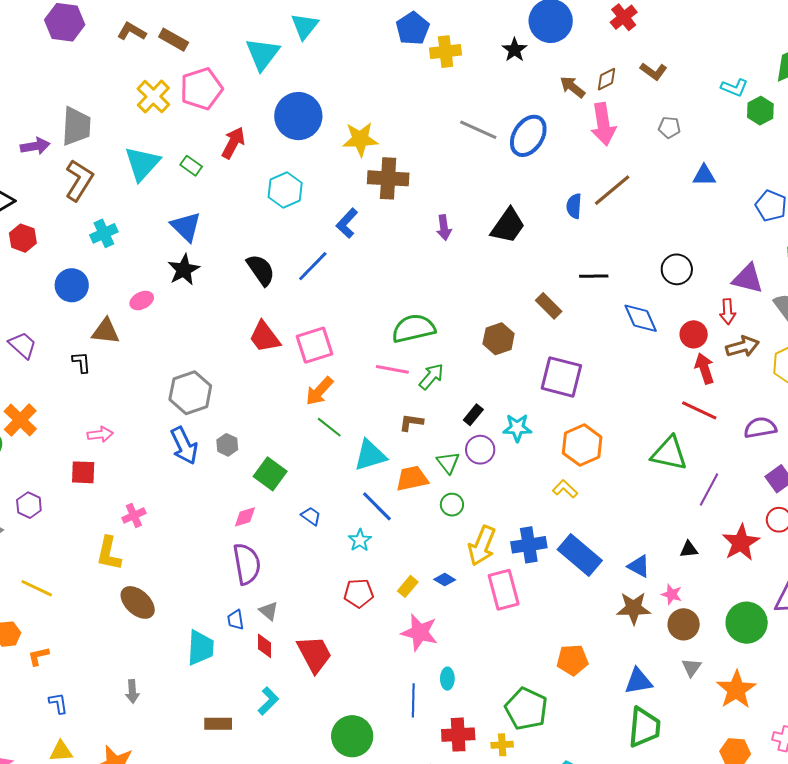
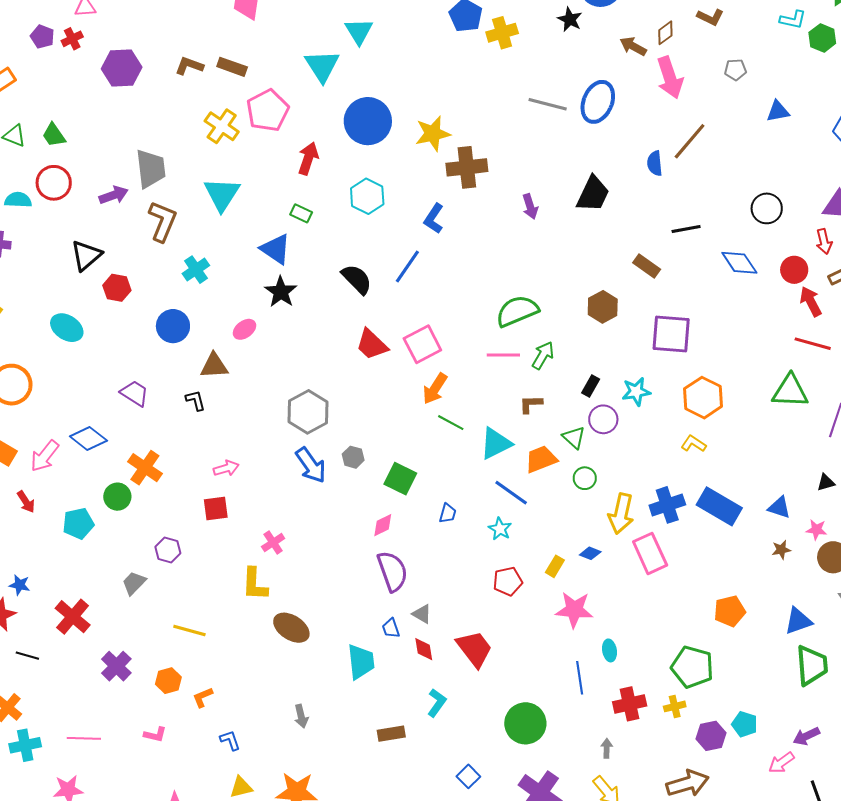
green rectangle: (191, 166) -> (301, 213), moved
blue trapezoid: (311, 516) -> (448, 513), turned 80
brown star: (634, 608) -> (781, 550), size x0.6

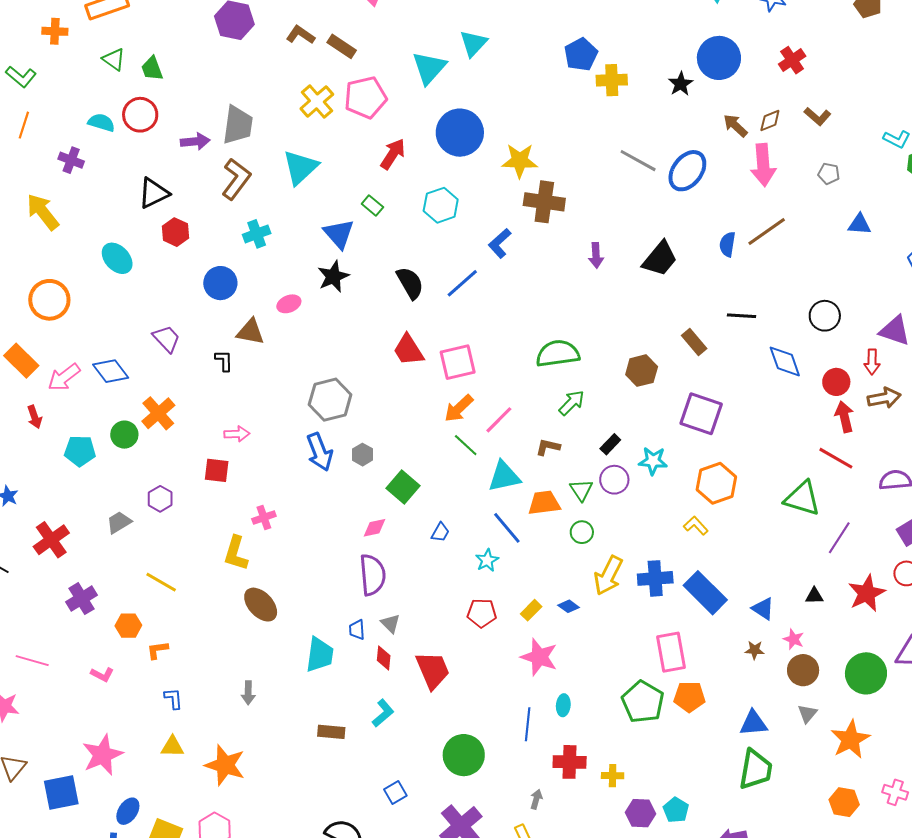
pink line: (503, 355) -> (499, 420), moved, turned -60
pink rectangle: (650, 553) -> (671, 652), moved
green pentagon: (692, 667) -> (643, 702), moved

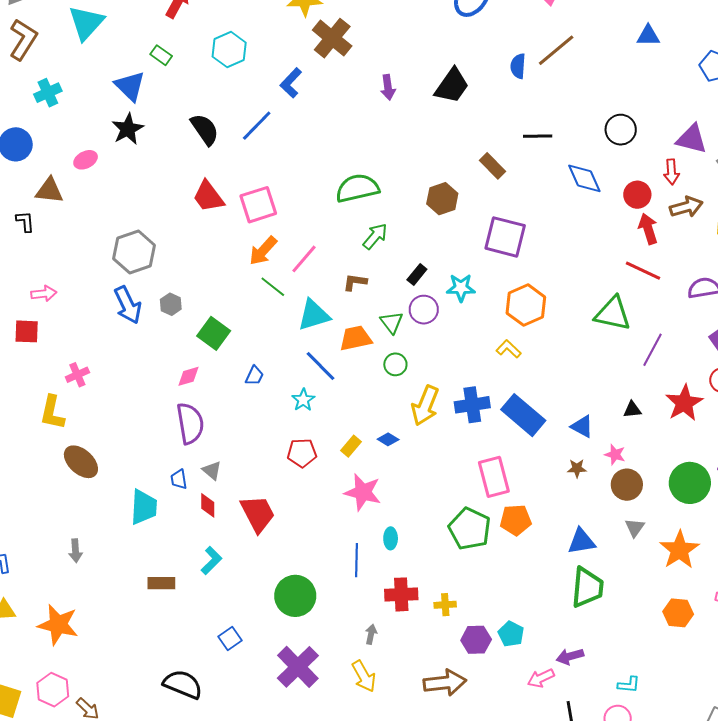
brown cross: (544, 202) -> (332, 38), turned 36

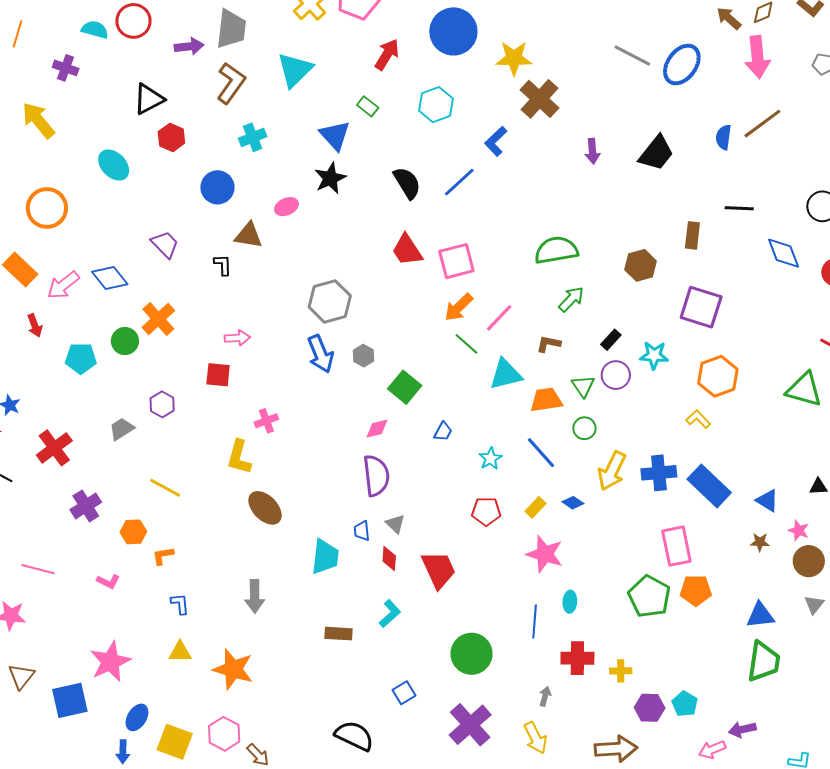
brown rectangle: (493, 166) -> (692, 235), turned 48
blue line: (320, 366) -> (541, 453), moved
gray arrow: (75, 551) -> (255, 596), size x1.4

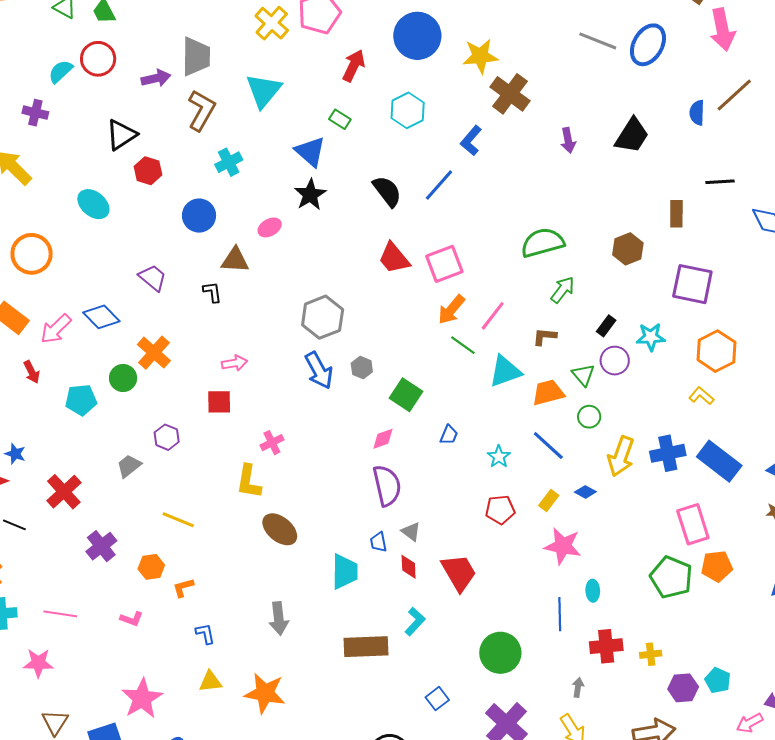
cyan semicircle: (95, 30) -> (61, 71), turned -52
brown rectangle: (338, 634) -> (366, 647), size x1.6

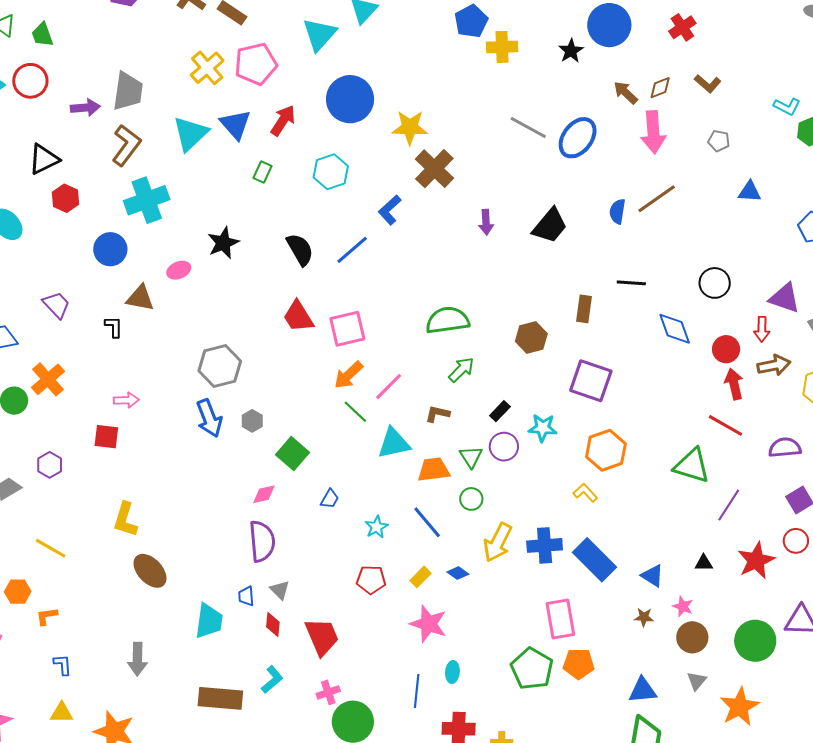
green rectangle: (340, 119) -> (262, 172), turned 75
blue triangle: (310, 152) -> (235, 124), moved
cyan cross: (229, 162) -> (147, 200), size x1.6
pink cross: (272, 443) -> (328, 692), moved

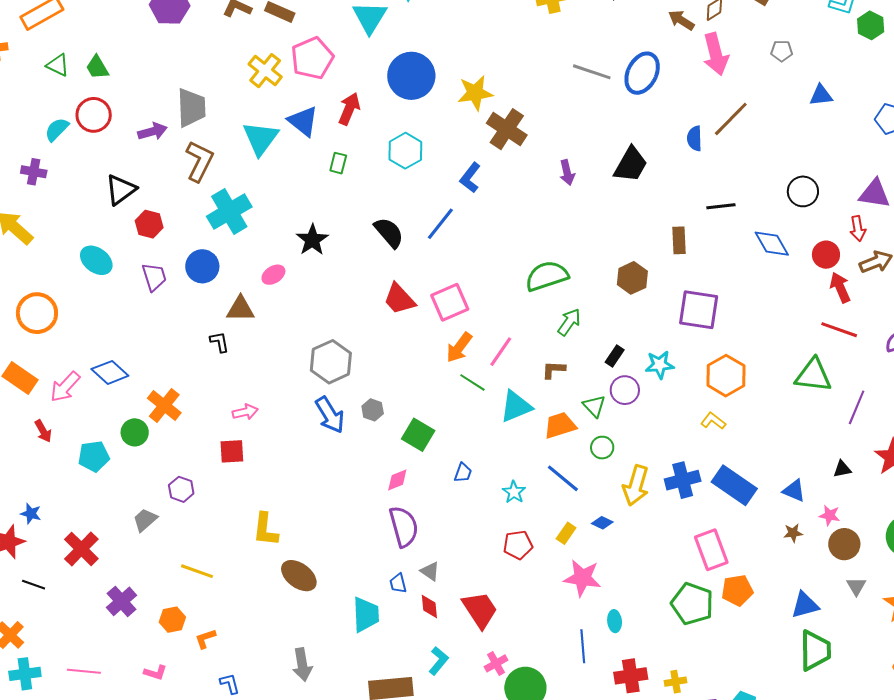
purple trapezoid: (56, 305) -> (154, 277), moved, turned 36

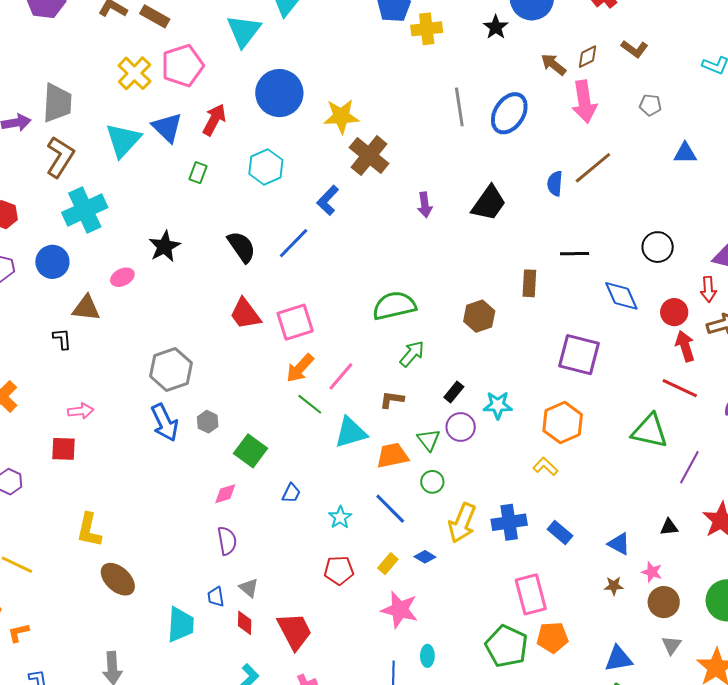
gray line: (592, 72) -> (459, 107), turned 57
purple square: (699, 310) -> (579, 355), moved
blue rectangle: (734, 485) -> (560, 533), size x0.6
purple semicircle: (404, 527) -> (227, 541), size x0.7

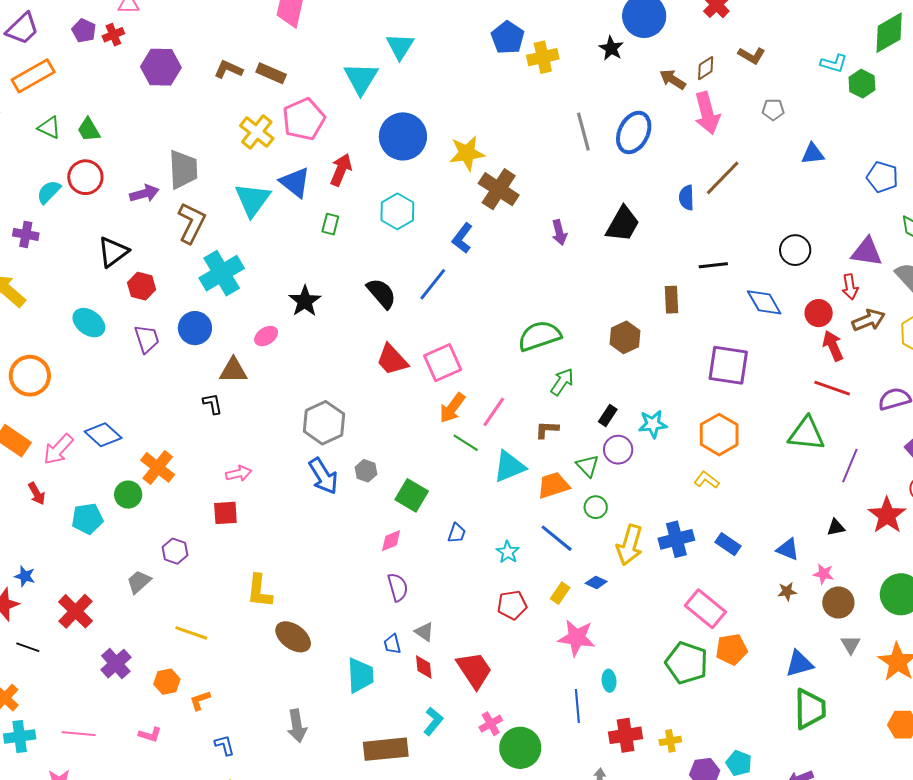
pink rectangle: (531, 594) -> (705, 609), turned -30

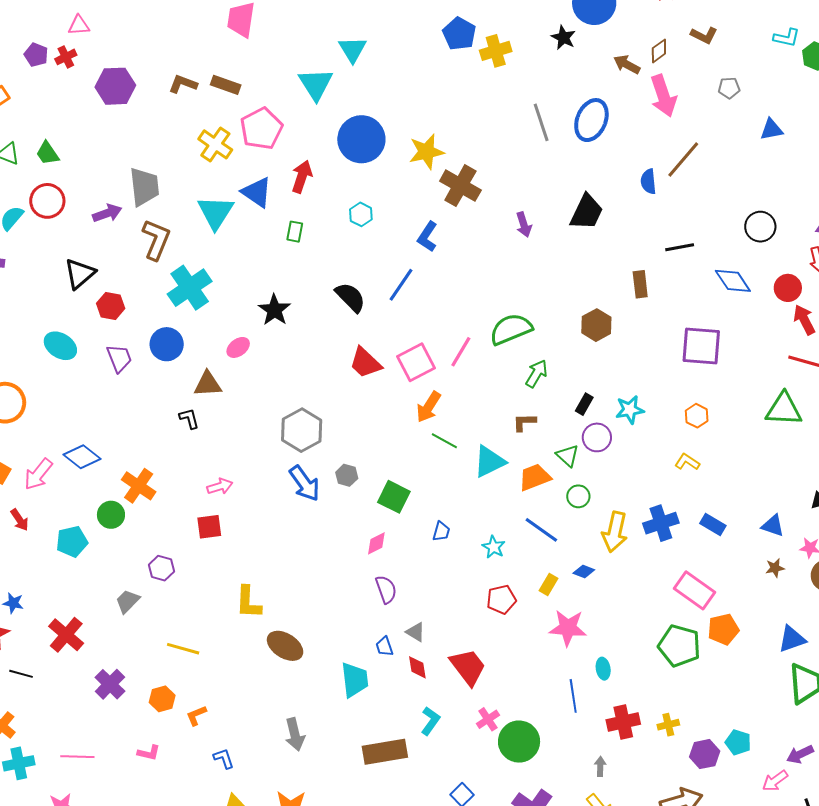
cyan hexagon: (397, 211) -> (361, 214), size x0.7
pink line: (494, 412) -> (461, 352), moved
orange hexagon: (719, 435) -> (697, 416), size x0.6

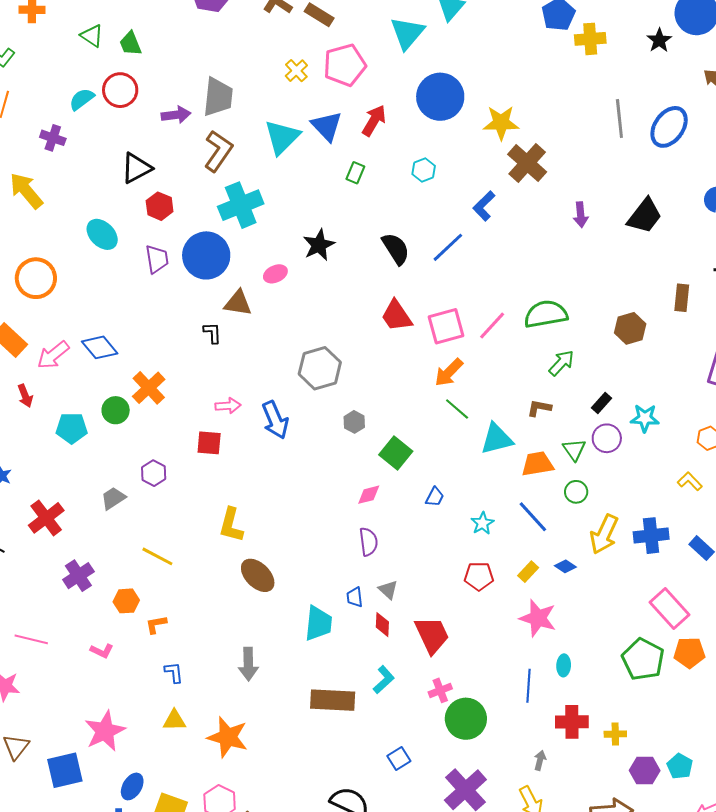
yellow cross: (215, 144) -> (296, 71), size x0.7
blue circle: (167, 344) -> (206, 255), size x1.4
blue arrow: (304, 483) -> (275, 420), moved

